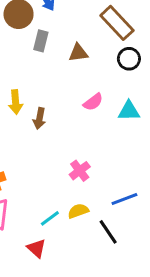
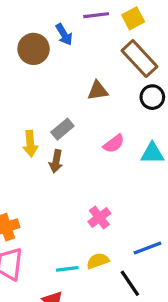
gray rectangle: (41, 41) -> (62, 129), moved, turned 36
cyan line: (50, 218) -> (67, 269), turned 30

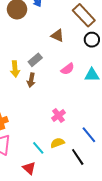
brown triangle: (98, 91) -> (57, 36), turned 32
blue line: (148, 248) -> (89, 135), turned 72
cyan line: (67, 269) -> (38, 148), turned 56

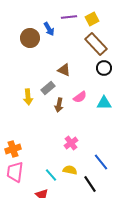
brown triangle: (57, 36) -> (64, 70), moved
brown arrow: (31, 80) -> (59, 105), moved
yellow semicircle: (57, 143) -> (70, 170), turned 32

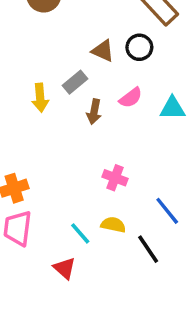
black circle: (104, 68) -> (139, 47), moved
pink cross: (71, 143) -> (115, 178), turned -32

